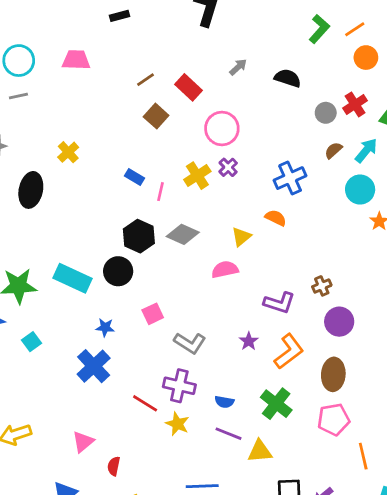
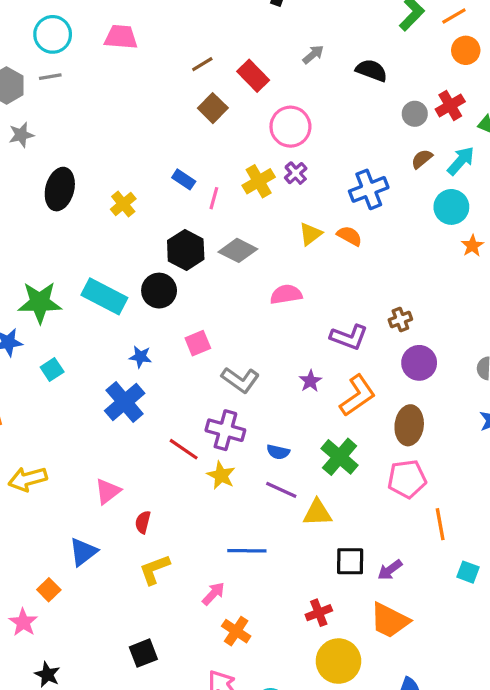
yellow cross: (68, 152) -> (123, 204), moved
yellow triangle: (241, 237) -> (310, 234), moved

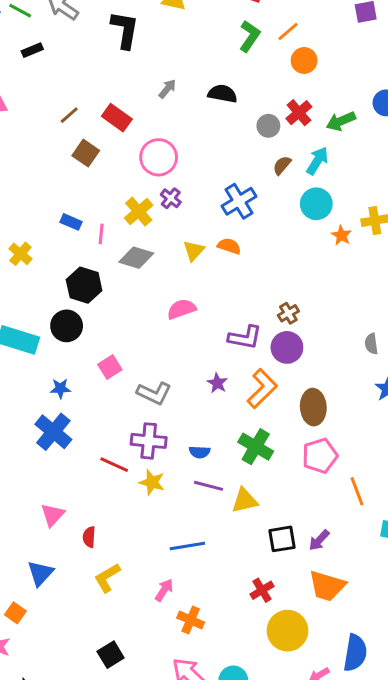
gray diamond: (238, 250) -> (136, 258), moved
purple circle: (419, 363) -> (287, 347), moved

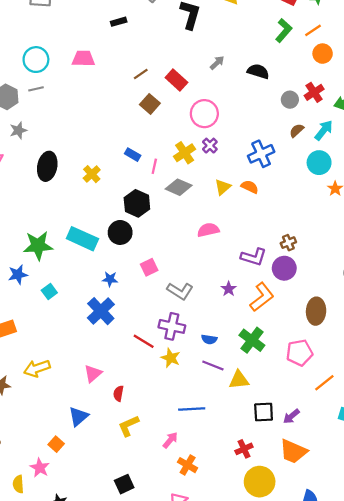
brown ellipse: (313, 407) -> (316, 311), moved
orange line: (357, 491) -> (324, 383), turned 65

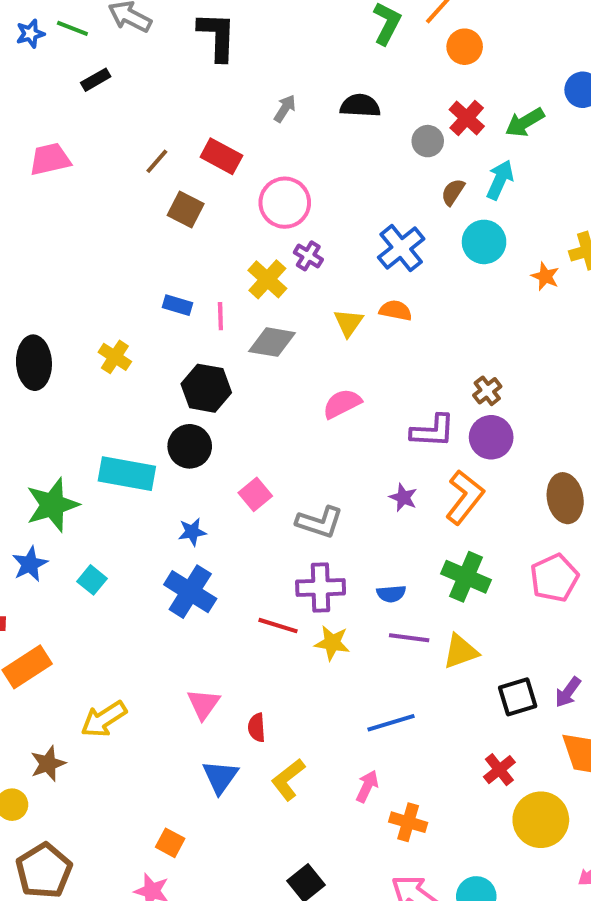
cyan circle: (319, 163) -> (484, 242), moved
blue triangle: (78, 416) -> (220, 777), moved

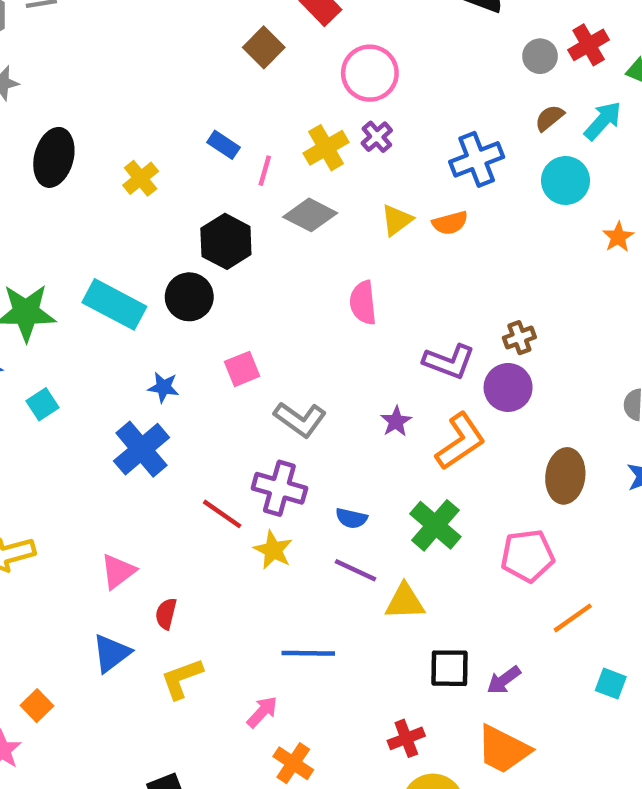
orange semicircle: (396, 310) -> (450, 223), turned 136
pink semicircle: (342, 404) -> (363, 303), turned -87

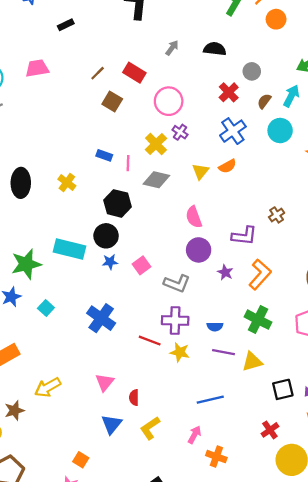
red cross: (589, 45) -> (229, 92), moved
blue star: (163, 387) -> (110, 262), moved
purple circle: (508, 387) -> (199, 250), moved

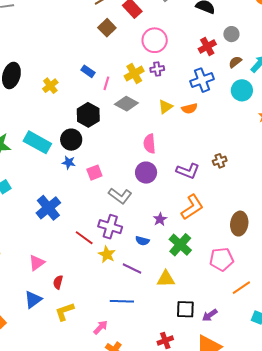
purple cross: (180, 132) -> (157, 69), turned 32
purple star: (225, 272) -> (160, 219), moved
purple line: (223, 352) -> (132, 268), moved

